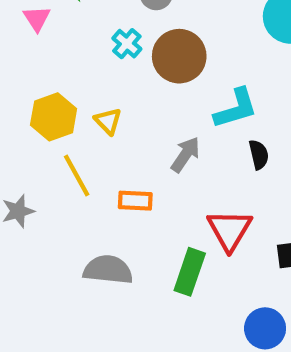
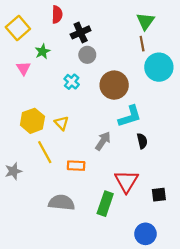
brown circle: (179, 56) -> (114, 85), moved

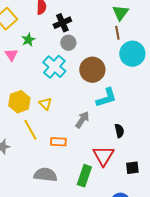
cyan cross: (72, 82) -> (54, 67), size x1.6
black semicircle: (142, 141) -> (119, 131), moved

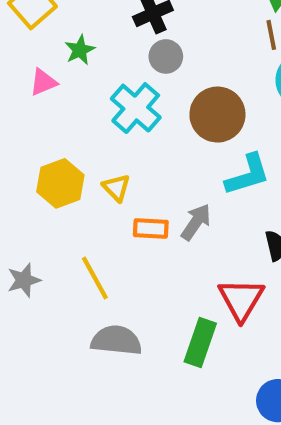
pink triangle: (11, 55) -> (43, 82), turned 40
yellow line: (30, 130) -> (95, 278), moved
orange rectangle: (58, 142) -> (151, 229), moved

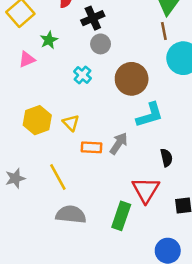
cyan cross: (136, 108) -> (82, 75), size x0.6

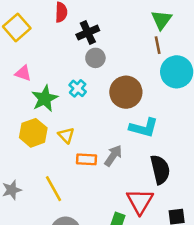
green star: (49, 40) -> (45, 99), moved, size x1.5
pink triangle: (27, 59) -> (23, 73), turned 42
cyan L-shape: (150, 115) -> (144, 128), turned 32
black semicircle: (166, 158) -> (160, 170), size x1.6

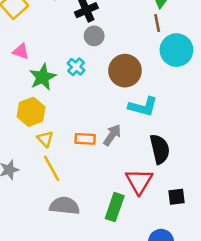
yellow triangle: (66, 135) -> (45, 139), moved

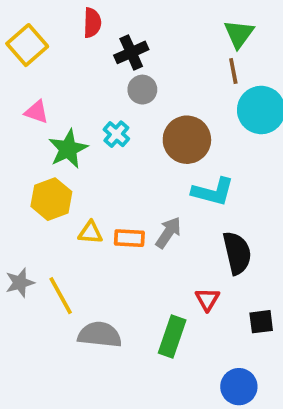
yellow triangle: (45, 139) -> (90, 233), moved, turned -42
yellow line: (52, 168) -> (61, 296), moved
red triangle: (139, 181) -> (207, 299), size x0.6

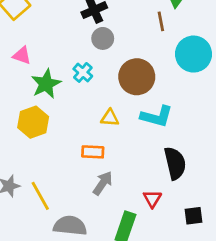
brown line: (233, 71) -> (161, 21), moved
yellow triangle: (90, 233) -> (110, 118), moved
gray arrow: (168, 233) -> (103, 183), moved

